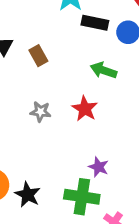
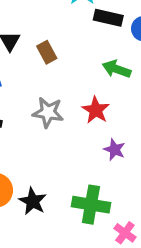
gray star: (40, 112) -> (48, 112), size x1.4
purple star: (99, 167) -> (115, 150), moved

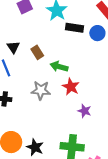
green arrow: (117, 69) -> (59, 67), moved

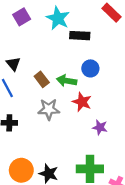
blue circle: (97, 33) -> (90, 68), moved
brown rectangle: (37, 52) -> (42, 79), moved

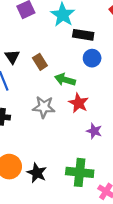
blue circle: (90, 68) -> (92, 58), moved
brown rectangle: (42, 79) -> (40, 62), moved

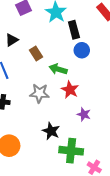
black rectangle: (83, 35) -> (74, 30), turned 66
black triangle: (12, 57) -> (12, 40), moved, turned 32
black star: (37, 173) -> (51, 131), moved

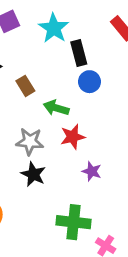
red star: (70, 90) -> (73, 137), turned 30
black star: (51, 131) -> (33, 174), moved

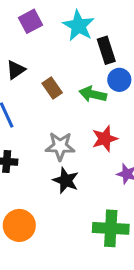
green arrow: (56, 108) -> (93, 94), moved

